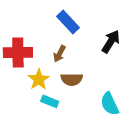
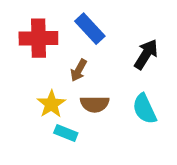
red cross: (18, 53) -> (38, 38), moved
cyan semicircle: (110, 104) -> (144, 109), moved

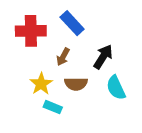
black arrow: (146, 54) -> (103, 57), moved

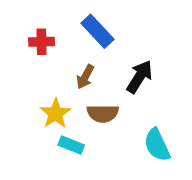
red cross: (31, 31) -> (41, 42), size x0.6
cyan semicircle: (116, 88) -> (157, 145), moved

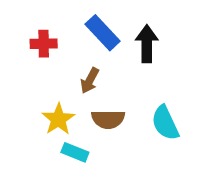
black arrow: (139, 77) -> (147, 44), moved, turned -32
cyan semicircle: (157, 145) -> (165, 123), moved

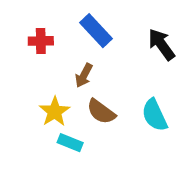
black arrow: (147, 44) -> (161, 44), moved, turned -36
brown semicircle: (108, 119) -> (101, 112), turned 36

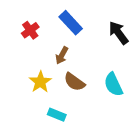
red cross: (41, 41) -> (30, 30), turned -36
cyan rectangle: (70, 143) -> (57, 115), moved

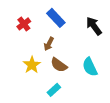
cyan rectangle: (57, 115) -> (54, 90), moved, turned -64

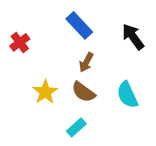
red cross: (24, 24) -> (20, 42), moved
brown arrow: (49, 44) -> (86, 62), moved

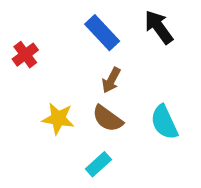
black arrow: (133, 37) -> (159, 27), moved
yellow star: (45, 92) -> (58, 119), turned -30

